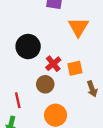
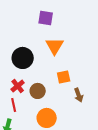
orange triangle: (78, 27) -> (55, 46), moved
red cross: (53, 64) -> (18, 86), moved

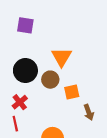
purple square: (46, 18) -> (25, 25), moved
brown circle: (38, 91) -> (50, 80), moved

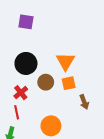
orange triangle: (62, 57) -> (65, 61), moved
brown circle: (50, 80) -> (46, 82), moved

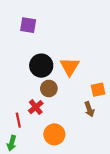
black circle: (26, 63) -> (41, 66), moved
orange square: (69, 83) -> (98, 90), moved
red cross: (21, 93) -> (36, 107), moved

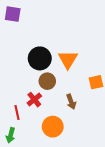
purple square: (28, 25) -> (13, 14), moved
brown arrow: (89, 109) -> (71, 102), moved

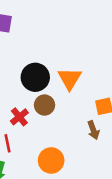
red cross: (34, 100) -> (19, 117), moved
brown arrow: (71, 102) -> (93, 130), moved

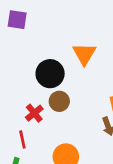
orange triangle: (70, 79) -> (84, 54), moved

